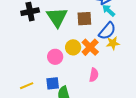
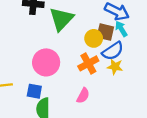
brown square: (84, 19) -> (105, 32), moved
yellow circle: (73, 47) -> (94, 38), moved
pink circle: (55, 57) -> (46, 62), size x1.5

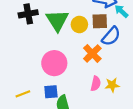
cyan arrow: (121, 29) -> (121, 11), moved
yellow circle: (94, 38) -> (79, 24), moved
yellow star: (115, 67) -> (112, 85), moved

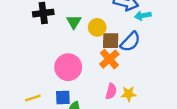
cyan arrow: (121, 11) -> (143, 16), turned -56
green triangle: (57, 20) -> (74, 22), size x0.6
brown square: (100, 21) -> (111, 41), moved

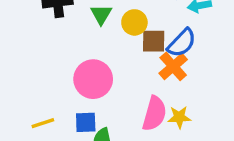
orange cross: (109, 59) -> (173, 66), moved
pink semicircle: (111, 91) -> (154, 114), size x1.5

